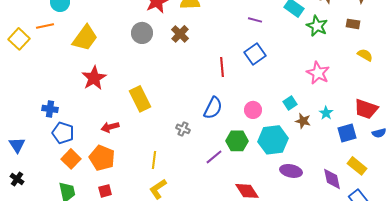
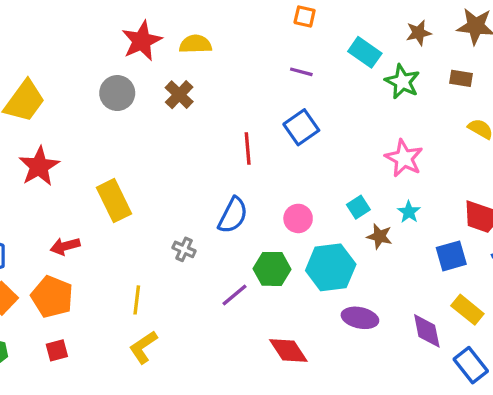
cyan star: (326, 113) -> (409, 212), moved

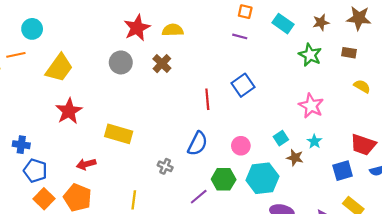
cyan rectangle: (365, 52) -> (283, 24), moved
purple line: (301, 72) -> (240, 36), moved
yellow rectangle: (114, 201) -> (119, 134), turned -48

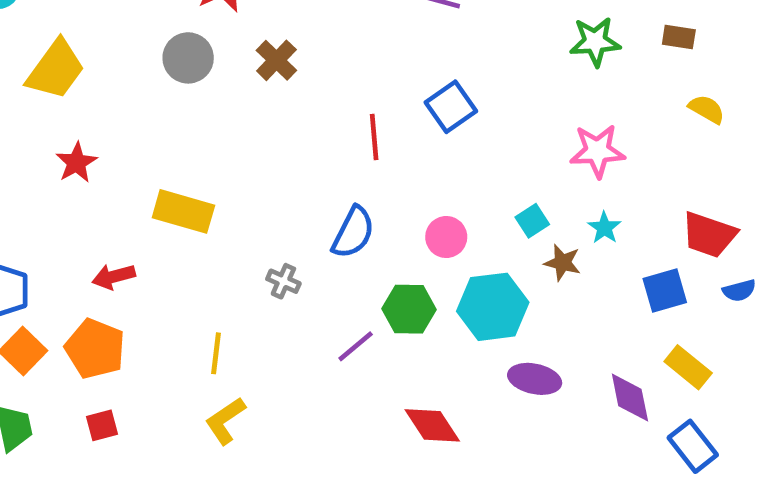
green star: (310, 55) -> (595, 42), turned -30
pink star: (311, 106) -> (597, 151), turned -30
red star: (69, 111) -> (76, 163), size x0.7

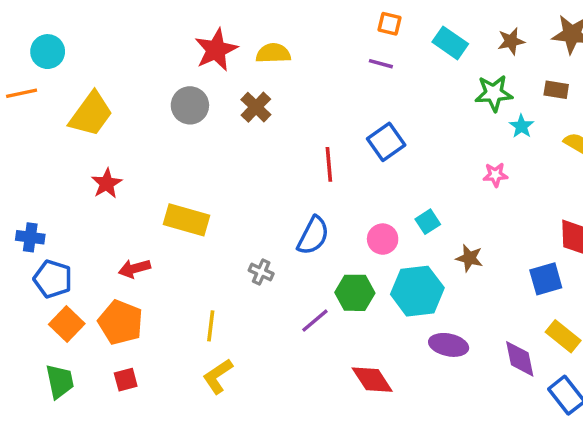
pink star: (597, 151) -> (495, 175), size x0.6
cyan square: (532, 221) -> (428, 222), moved
cyan star: (604, 228) -> (521, 126), moved

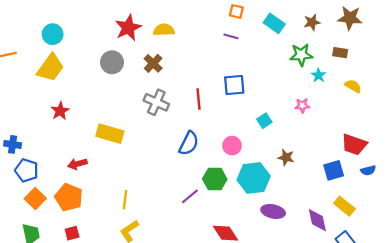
cyan circle: (48, 52) -> (53, 34), moved
blue square: (386, 142) -> (234, 85), turned 30
cyan square: (428, 222) -> (264, 121), moved
gray cross: (261, 272) -> (156, 102), moved, size x1.6

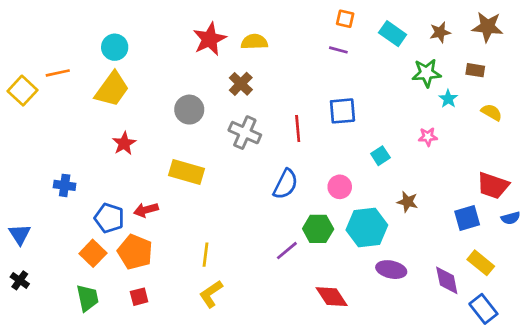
gray circle: (112, 62) -> (189, 110), moved
blue pentagon: (27, 170) -> (109, 218), moved

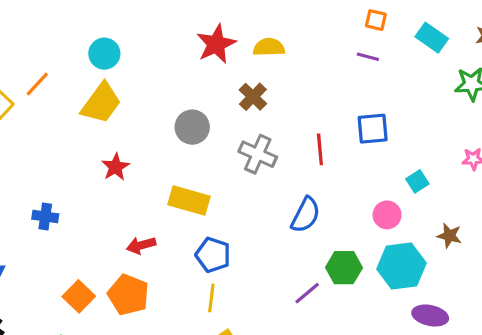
orange line: (58, 73) -> (37, 84), turned -35
pink circle: (340, 187) -> (387, 215), moved
blue pentagon: (109, 218) -> (213, 255), moved

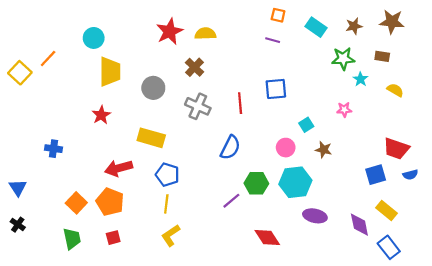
yellow trapezoid: (101, 103) -> (110, 72), moved, turned -36
brown star: (449, 236) -> (324, 150), moved
red arrow: (141, 245) -> (119, 168), size x1.4

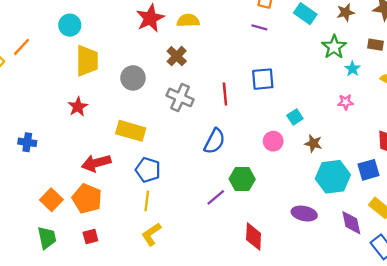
green star: (343, 59) -> (334, 47), turned -30
pink star: (344, 110) -> (346, 102), moved
cyan hexagon: (295, 182) -> (333, 177), moved
red diamond: (267, 238) -> (254, 237), turned 36

